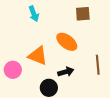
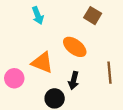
brown square: (83, 14) -> (93, 16), turned 35
black arrow: (66, 72) -> (74, 81), turned 119

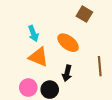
cyan arrow: (38, 16) -> (33, 33), moved
pink circle: (14, 78) -> (28, 88), moved

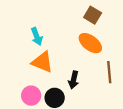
orange ellipse: (68, 43) -> (90, 43), moved

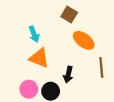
brown square: (93, 15) -> (69, 14), moved

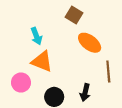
black arrow: (68, 75) -> (85, 92), moved
pink circle: (29, 89) -> (21, 83), moved

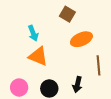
orange ellipse: (90, 43) -> (81, 39), turned -60
pink circle: (21, 83) -> (19, 87), moved

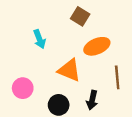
orange triangle: (38, 56) -> (69, 70), moved
pink circle: (19, 87) -> (23, 88), moved

